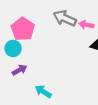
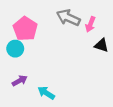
pink arrow: (86, 25) -> (90, 24), turned -80
purple arrow: (20, 70) -> (20, 81), moved

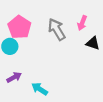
gray arrow: (68, 18) -> (57, 29), moved, turned 35

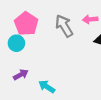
pink arrow: (82, 23) -> (90, 19), turned 64

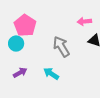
gray arrow: (64, 26) -> (61, 47), moved
cyan arrow: (47, 87) -> (51, 74), moved

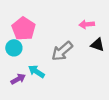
gray arrow: (61, 47) -> (62, 51), turned -100
cyan arrow: (51, 74) -> (36, 71), moved

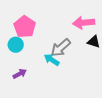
pink arrow: (87, 24) -> (84, 23), size x1.5
cyan arrow: (36, 71) -> (52, 60), moved

